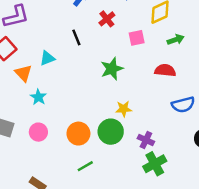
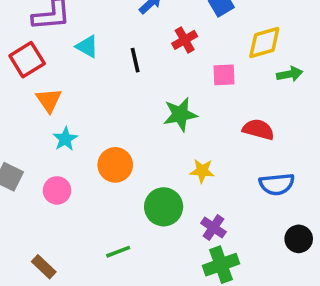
green arrow: (176, 40) -> (290, 74), moved
cyan triangle: (47, 58) -> (87, 46), moved, turned 42
yellow star: (124, 109) -> (202, 171), moved
orange circle: (78, 134) -> (115, 165), moved

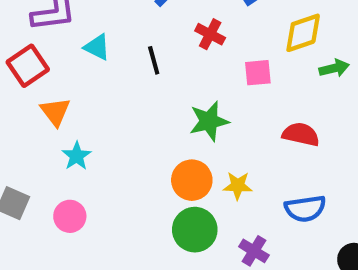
red cross: (185, 40) -> (210, 34), turned -30
orange circle: (115, 165) -> (192, 180), moved
blue semicircle: (277, 184) -> (305, 209), moved

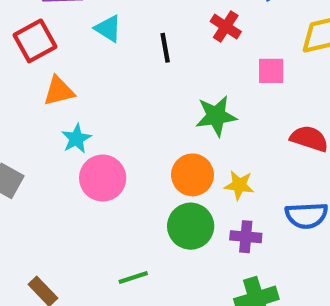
orange triangle: (55, 112) -> (59, 91), turned 48
pink circle: (70, 216) -> (103, 178), moved, size x1.4
purple cross: (254, 251) -> (246, 237), moved, turned -32

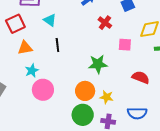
black line: (165, 48) -> (57, 45), moved

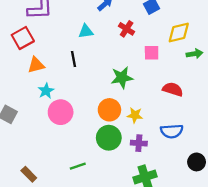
cyan triangle: (50, 20) -> (86, 31), moved, turned -40

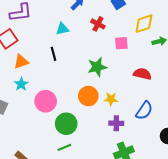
cyan star: (46, 91) -> (21, 84), moved
blue semicircle: (172, 131) -> (144, 111), turned -48
green circle: (109, 138) -> (66, 124), moved

